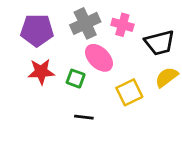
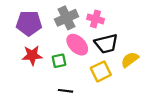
black trapezoid: (160, 43) -> (106, 44), moved
green square: (76, 79) -> (59, 61), turned -32

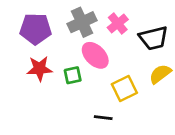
pink cross: (95, 19) -> (118, 24), turned 35
black trapezoid: (106, 44) -> (154, 38), moved
black line: (65, 91) -> (103, 118), moved

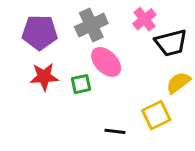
pink cross: (118, 24) -> (144, 19), moved
yellow square: (124, 88) -> (156, 115), moved

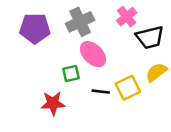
red star: (44, 77) -> (53, 103), moved
yellow square: (156, 115) -> (128, 88), moved
black line: (115, 131) -> (101, 92), moved

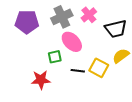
pink cross: (127, 17) -> (89, 15), moved
yellow square: (128, 88) -> (99, 68), turned -36

